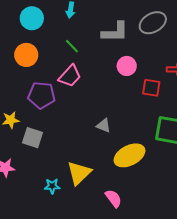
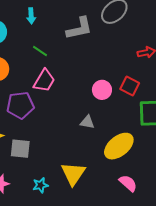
pink circle: (127, 66) -> (102, 90), moved
red square: (151, 88) -> (130, 86), moved, turned 30
cyan star: (52, 186) -> (41, 185), moved
pink semicircle: (113, 198) -> (128, 183), moved

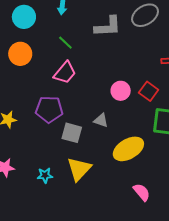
purple pentagon: (20, 105) -> (49, 109), moved
gray square: (20, 149) -> (72, 133), moved
pink semicircle: (128, 183) -> (142, 192), moved

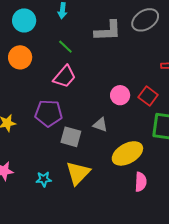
pink semicircle: (142, 192) -> (141, 182), moved, turned 42

